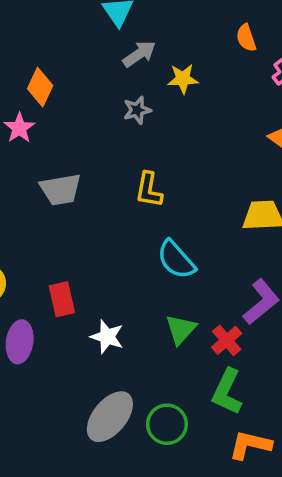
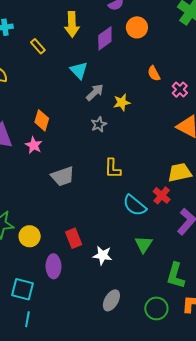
red cross: (227, 340) -> (162, 195), moved
gray ellipse: (110, 417) -> (111, 300), size x0.7
green circle: (167, 424) -> (156, 308), moved

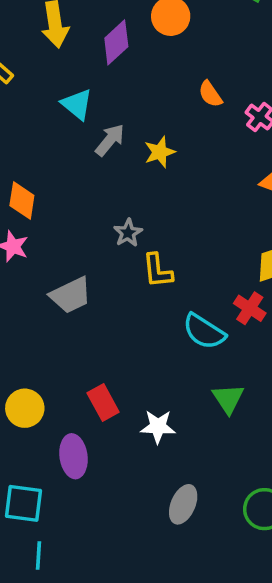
gray star: (99, 124) -> (128, 233), moved

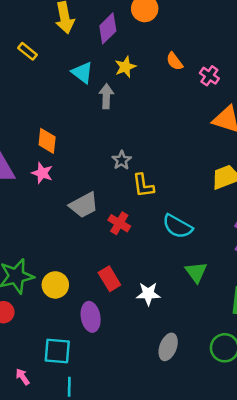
gray arrow: (110, 140) -> (106, 96), turned -35
yellow star: (160, 152) -> (125, 67), moved
red cross: (250, 308) -> (119, 223), moved

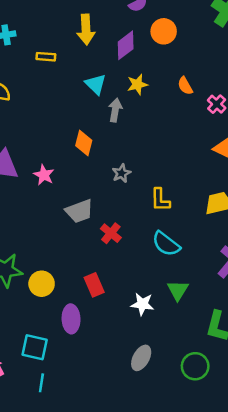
yellow rectangle: (28, 51) -> (46, 57), turned -42
orange diamond: (47, 141) -> (84, 143), moved
yellow L-shape: (143, 185) -> (160, 200), moved
white star: (148, 294) -> (142, 304), moved

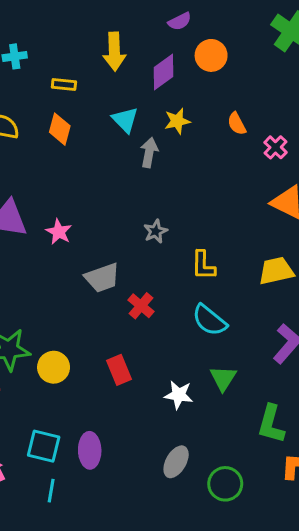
orange diamond: (84, 143) -> (60, 129), moved
purple ellipse: (71, 319) -> (90, 450), moved
green circle: (195, 366) -> (225, 484), moved

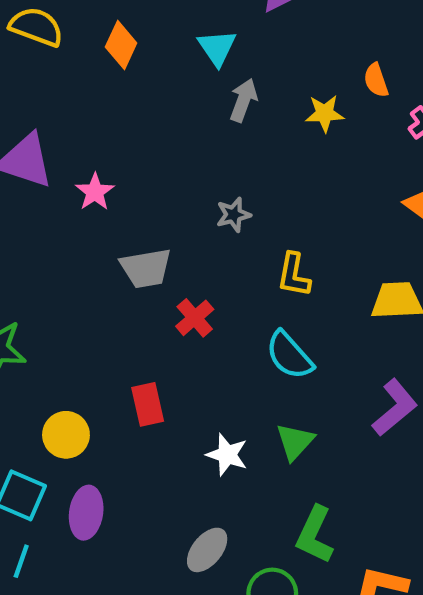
yellow star: (177, 121) -> (325, 113), moved
yellow circle: (54, 367) -> (66, 435), moved
green L-shape: (271, 424) -> (315, 535), moved

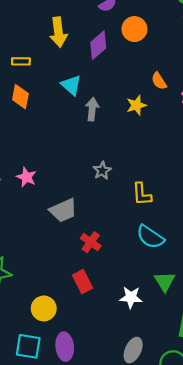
red cross: (195, 318) -> (91, 242), moved

